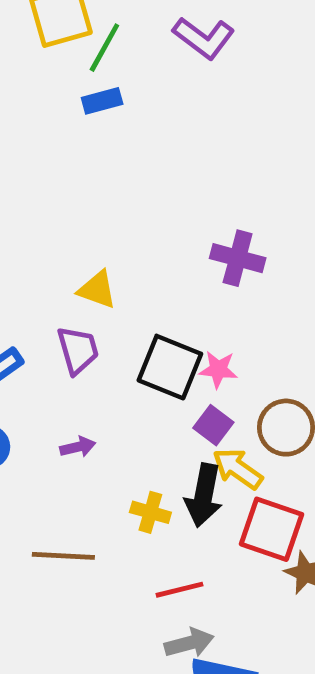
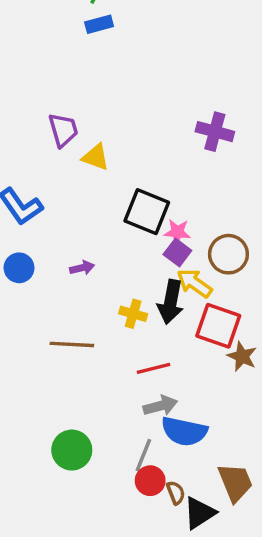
purple cross: (238, 258) -> (215, 132), moved
purple trapezoid: (78, 350) -> (63, 130), moved
pink star: (218, 369) -> (177, 232), moved

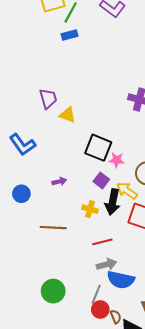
purple square: (177, 252) -> (101, 180), moved
blue circle: (19, 268) -> (21, 194), moved

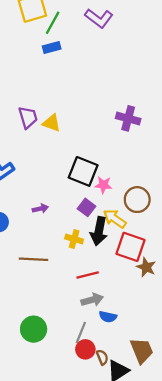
yellow triangle: (68, 115) -> (52, 123), moved
blue semicircle: (121, 280) -> (108, 317), size x0.6

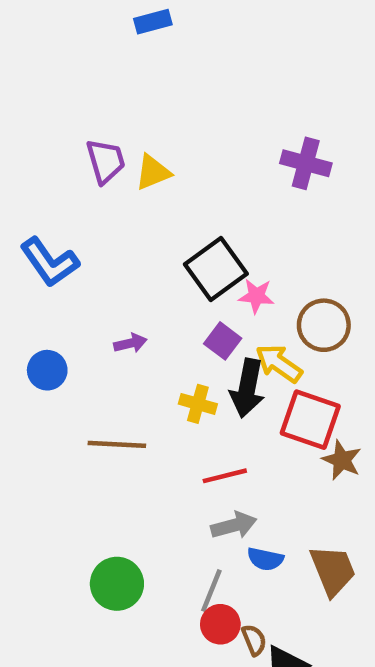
yellow triangle: (52, 123) -> (153, 172), turned -42
black square: (83, 171) -> (216, 269), turned 32
brown trapezoid: (142, 351) -> (333, 570), moved

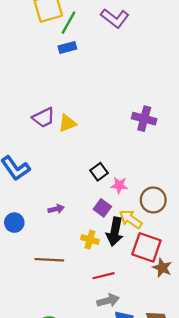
purple trapezoid: (106, 161) -> (44, 118), turned 80
black square: (216, 269) -> (99, 172), size x0.6

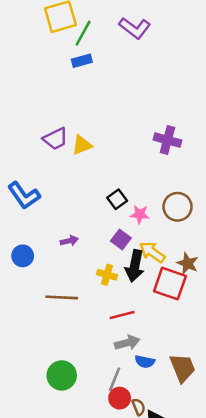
brown circle: (153, 200) -> (178, 207), moved
brown star: (162, 268) -> (188, 263), moved

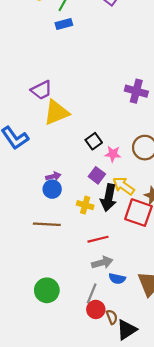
yellow triangle: (82, 145) -> (56, 112), moved, size x1.5
blue circle: (23, 256) -> (52, 189), moved

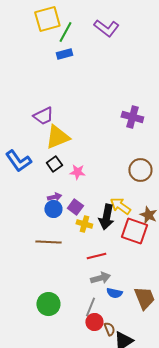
black square: (94, 141) -> (54, 164), moved
pink star: (113, 154) -> (77, 172), moved
purple square: (97, 175) -> (75, 207), moved

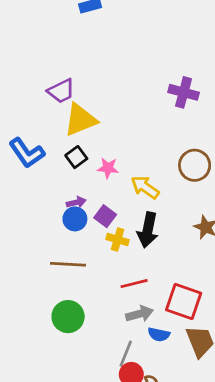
yellow arrow: (120, 206) -> (145, 187), moved
red square: (134, 231) -> (184, 301), moved
green circle: (48, 304) -> (68, 317), moved

